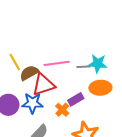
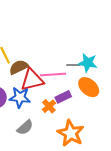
pink line: (57, 63) -> (53, 74), moved
orange ellipse: (100, 88) -> (89, 87), turned 40

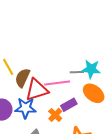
brown semicircle: (19, 67) -> (22, 78), turned -36

